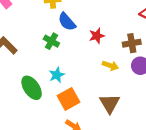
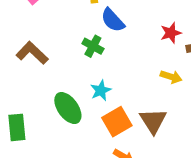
red star: (97, 36) -> (171, 33), moved
brown triangle: (110, 103) -> (153, 121), moved

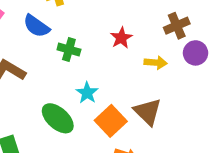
blue semicircle: (113, 20) -> (36, 26), moved
red star: (171, 33) -> (121, 38), moved

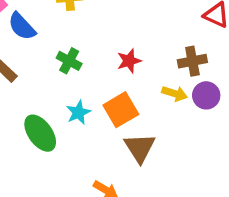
blue semicircle: (36, 26) -> (22, 26), moved
yellow arrow: (156, 63) -> (175, 94), moved
orange square: (111, 121) -> (121, 110), moved

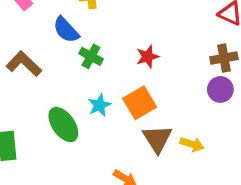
blue semicircle: (22, 26) -> (66, 30), moved
brown cross: (192, 61) -> (224, 58), moved
yellow arrow: (175, 94) -> (192, 144), moved

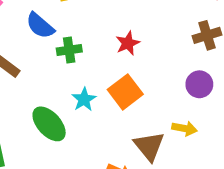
green cross: (91, 56) -> (69, 50), turned -30
purple circle: (220, 89) -> (199, 84), moved
brown triangle: (157, 139) -> (149, 146), moved

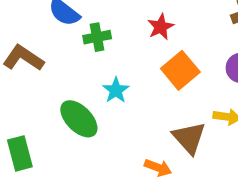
orange square: (125, 92) -> (180, 70), moved

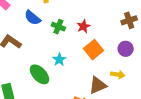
green cross: (97, 37) -> (58, 27), moved, turned 32
brown triangle: (189, 138) -> (98, 85), turned 48

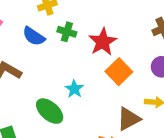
red star: (83, 26) -> (103, 42), size x1.5
green cross: (58, 27) -> (67, 32), moved

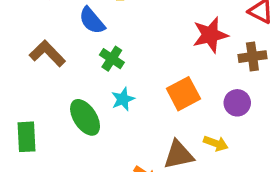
green cross: (67, 32) -> (112, 59), moved
red star: (103, 42) -> (210, 35), moved

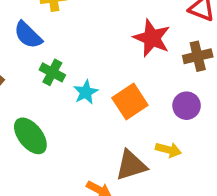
red star: (210, 35) -> (152, 38), turned -30
cyan star: (123, 99) -> (86, 92), moved

